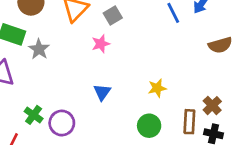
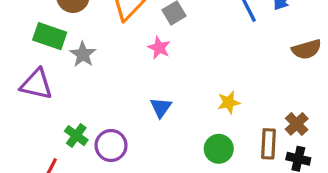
pink star: (101, 44) -> (159, 48), turned -30

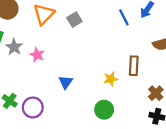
pink star: (159, 48) -> (37, 55), moved
brown rectangle: (268, 144) -> (134, 66), moved

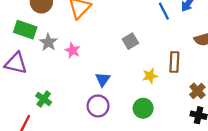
gray square: (74, 20) -> (130, 41), moved
purple circle: (33, 107) -> (98, 106), moved

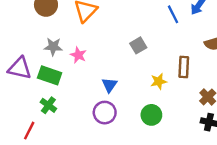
green rectangle: (25, 30) -> (50, 75), moved
gray star: (48, 42) -> (53, 47), turned -30

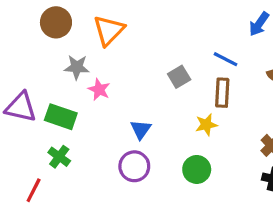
blue line: (173, 14) -> (225, 59), moved, turned -36
gray star: (53, 47) -> (77, 67), moved
brown rectangle: (184, 67) -> (222, 93), moved

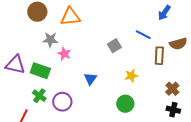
orange triangle: (109, 30) -> (70, 17), turned 40
brown rectangle: (222, 93) -> (159, 56), moved
purple circle: (134, 166) -> (62, 102), moved

